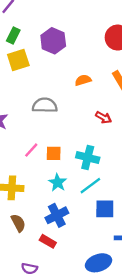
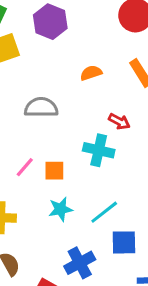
cyan cross: (88, 157) -> (99, 150), moved
cyan star: (58, 183) -> (61, 209), turned 30
blue cross: (57, 215) -> (80, 263), moved

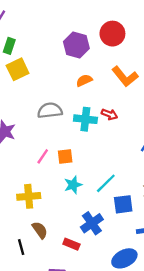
purple hexagon: (50, 22) -> (76, 45), moved
cyan cross: (99, 150) -> (85, 119), moved

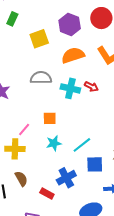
yellow square: (18, 69) -> (39, 39), moved
orange semicircle: (84, 80) -> (73, 55), size x1.6
pink line: (43, 156) -> (24, 129), moved

